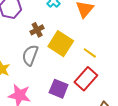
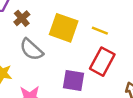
brown cross: (37, 30) -> (22, 18), moved
gray semicircle: (30, 55) -> (31, 50), turned -55

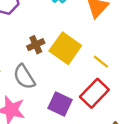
brown cross: (22, 18) -> (36, 45), moved
gray semicircle: (31, 50) -> (24, 77), moved

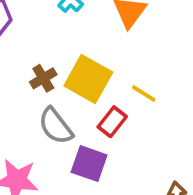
gray semicircle: (24, 77) -> (56, 126), moved
red rectangle: (94, 93) -> (112, 122), moved, size x0.7

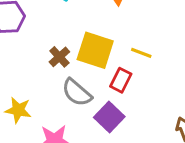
purple square: (89, 164) -> (109, 117), turned 36

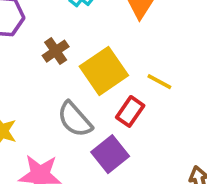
yellow square: (95, 50) -> (104, 71), turned 30
brown cross: (59, 57) -> (56, 51), moved

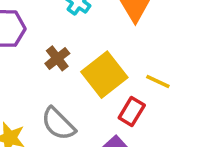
gray semicircle: (75, 119) -> (58, 124), moved

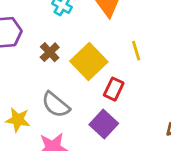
yellow line: (158, 81) -> (136, 51), moved, turned 54

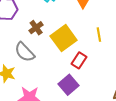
gray semicircle: (56, 105) -> (25, 52), moved

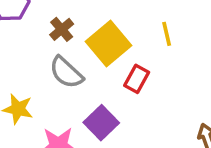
gray semicircle: (25, 52) -> (66, 72), moved
purple square: (69, 85) -> (101, 123), moved

